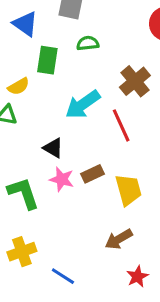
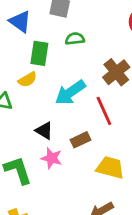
yellow semicircle: (19, 86) -> (27, 80), moved
brown rectangle: (92, 174) -> (81, 140), moved
yellow trapezoid: (128, 190) -> (110, 168), turned -60

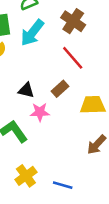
cyan arrow: (70, 92) -> (32, 33), moved

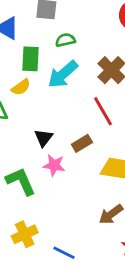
black triangle: (26, 90) -> (44, 138), turned 42

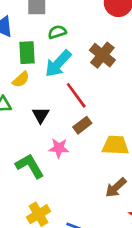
red line: (103, 111) -> (76, 95), moved
black triangle: (44, 138) -> (41, 115), moved

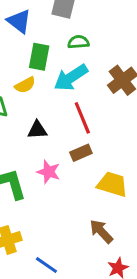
black triangle: (41, 115) -> (37, 130), turned 42
brown arrow: (116, 188) -> (101, 231), turned 75

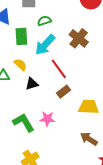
yellow semicircle: (25, 85) -> (20, 65), moved, turned -96
pink star: (49, 172) -> (47, 119), moved

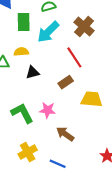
yellow semicircle: (20, 65) -> (21, 52), turned -48
red line: (59, 69) -> (74, 57), moved
brown arrow: (89, 139) -> (65, 134), moved

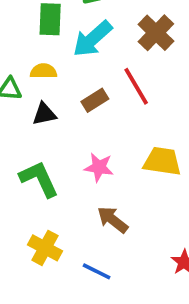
black triangle: (33, 73) -> (44, 114), moved
brown rectangle: (66, 82) -> (95, 100), moved
pink star: (47, 110) -> (99, 167), moved
yellow cross: (28, 152) -> (45, 248), turned -36

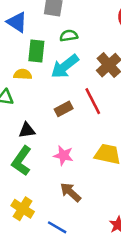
yellow semicircle: (43, 71) -> (23, 74), moved
black triangle: (44, 114) -> (27, 130), moved
green L-shape: (39, 179) -> (22, 161), turned -124

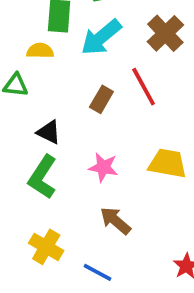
brown rectangle: (64, 109) -> (101, 99), turned -30
black triangle: (27, 130) -> (49, 132), turned 36

